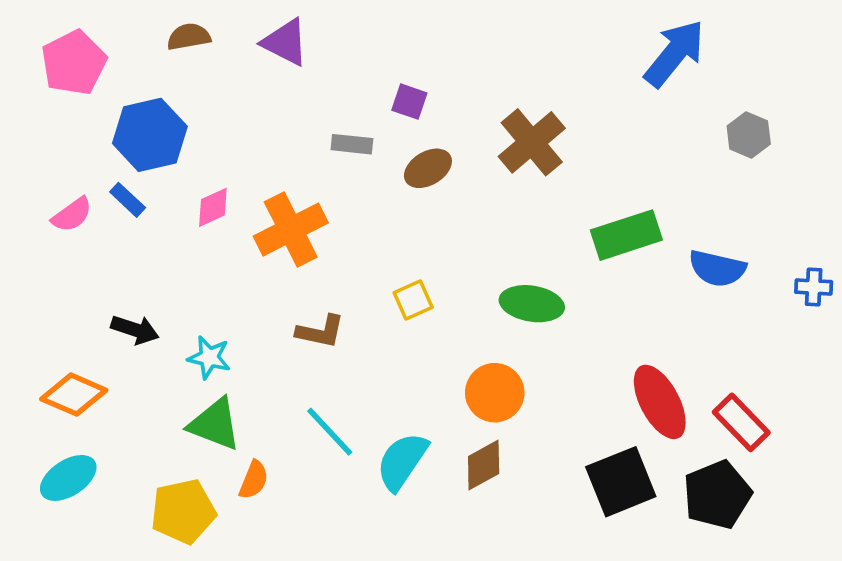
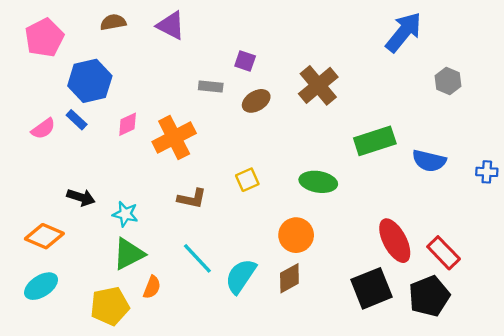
green triangle: (215, 424) -> (129, 254), turned -48

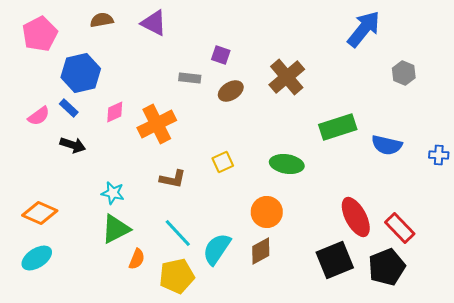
black arrow: (81, 197) -> (73, 145), moved
yellow pentagon: (110, 306) -> (177, 276), moved

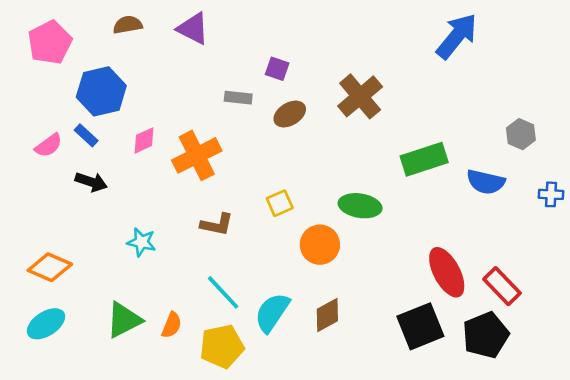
gray hexagon: (404, 73) -> (521, 134), moved
orange circle: (267, 212) -> (320, 245), moved
green triangle: (116, 229) -> (124, 320), moved

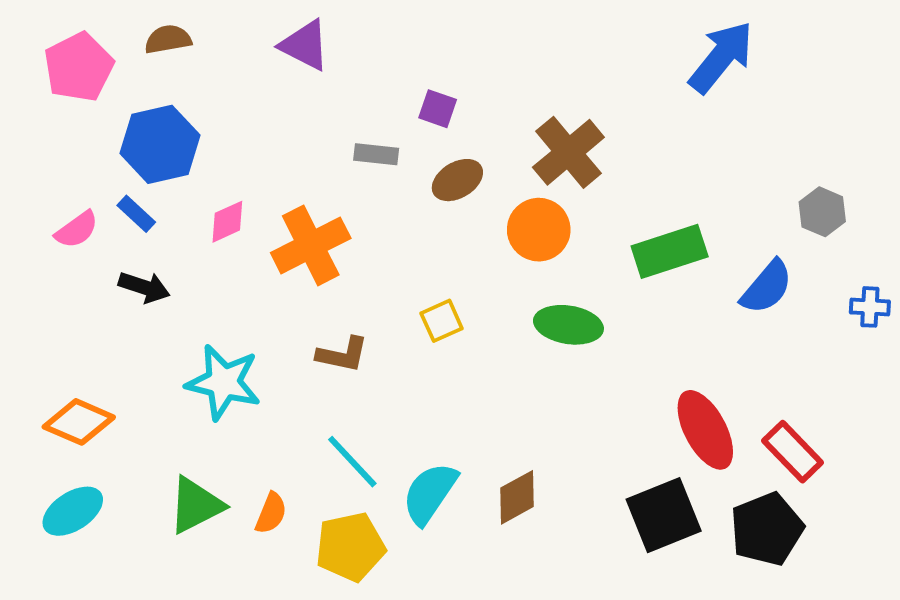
brown semicircle: (128, 25) -> (168, 39), moved
blue semicircle: (486, 182) -> (767, 287), turned -63
cyan star: (141, 242) -> (223, 382), size x1.6
orange circle: (320, 245) -> (539, 230), moved

